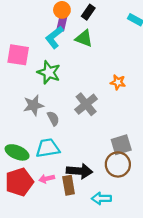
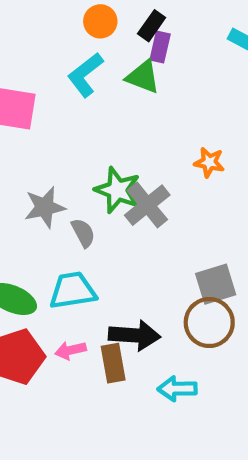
purple rectangle: (62, 23) -> (160, 47), moved
green star: (49, 72) -> (117, 190), moved

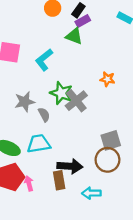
purple rectangle: (160, 47) -> (83, 21), turned 48
cyan L-shape: (85, 75) -> (44, 60), moved
pink arrow: (70, 350) -> (29, 183), moved, turned 88

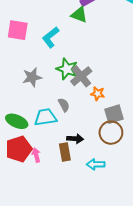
orange star: (107, 79) -> (98, 94), moved
gray semicircle: (44, 115) -> (64, 105), moved
black arrow: (70, 166) -> (75, 139), size x0.7

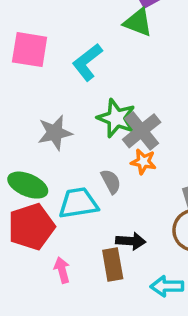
orange star: (98, 94) -> (143, 162), moved
green ellipse: (17, 121) -> (28, 185), moved
red pentagon: (19, 149) -> (31, 227), moved

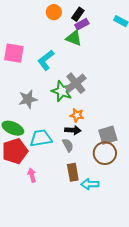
gray cross: (142, 131) -> (76, 83), moved
gray semicircle: (111, 181) -> (68, 145), moved
black arrow: (131, 241) -> (73, 130), moved
brown rectangle: (113, 265) -> (73, 172), moved

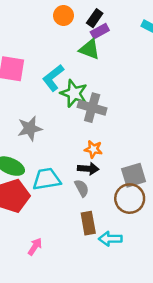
gray cross: (76, 83) -> (92, 108), turned -35
green star: (62, 91) -> (74, 93), moved
pink arrow: (32, 175) -> (35, 247), moved, turned 48

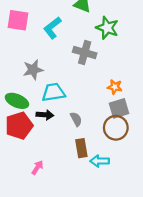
green star: (74, 93) -> (107, 28), moved
orange star: (93, 149) -> (115, 87), moved
black arrow: (88, 169) -> (45, 115), moved
cyan trapezoid: (47, 179) -> (53, 92), moved

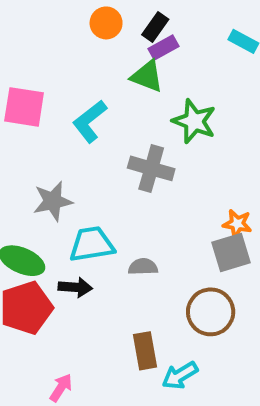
orange star: (115, 87) -> (237, 224), moved
gray square: (119, 108) -> (231, 252), moved
gray semicircle: (76, 119) -> (143, 267), moved, turned -64
cyan arrow: (100, 161) -> (180, 375), turned -30

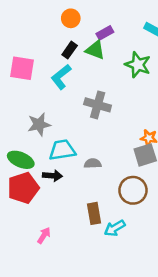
black rectangle: (155, 27) -> (70, 50), moved
green star: (194, 121) -> (138, 65), moved

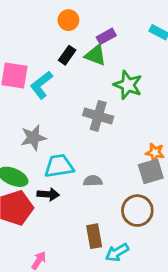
green star: (138, 65) -> (128, 85), moved
cyan L-shape: (61, 77) -> (41, 85), moved

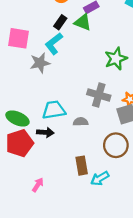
cyan L-shape: (41, 85) -> (54, 44), moved
green star: (128, 85) -> (116, 59), moved, turned 30
gray cross: (98, 116) -> (99, 95), moved
gray star: (33, 138) -> (40, 63), moved

